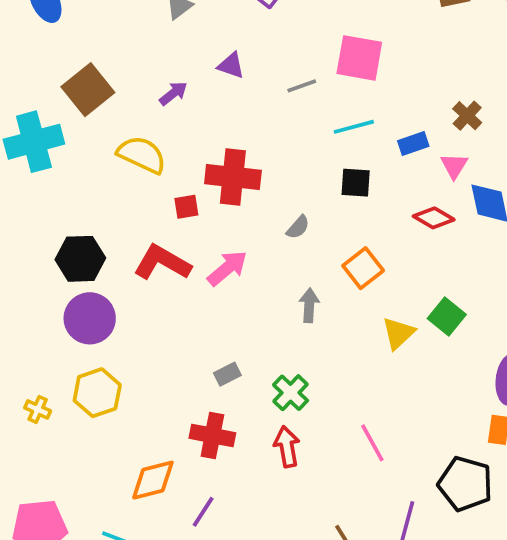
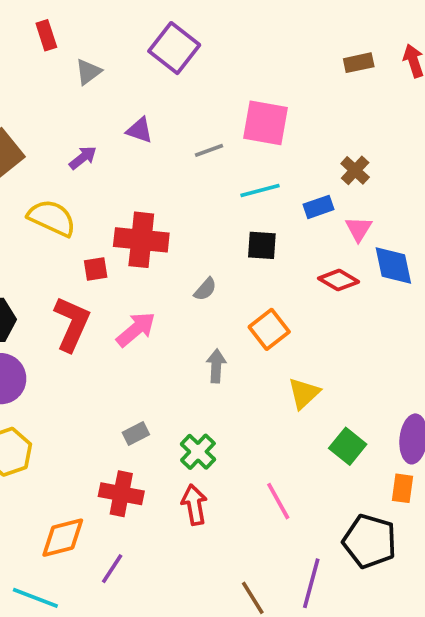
brown cross: (467, 116) -> (355, 170), moved
red L-shape: (162, 263) -> (72, 324), turned 84
green square: (447, 316) -> (348, 446), moved

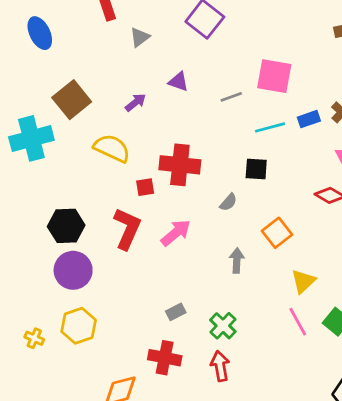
blue rectangle: (319, 207) -> (309, 119), moved
black square: (262, 245) -> (256, 169), moved
pink line: (278, 501) -> (298, 322), moved

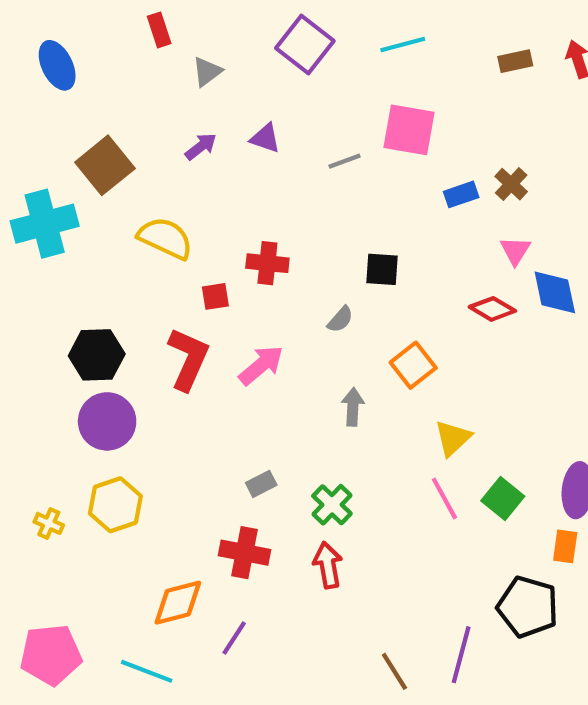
purple arrow: (136, 102) -> (201, 147), moved
cyan line: (270, 127) -> (403, 44), moved
red cross: (180, 165) -> (267, 263), size x0.7

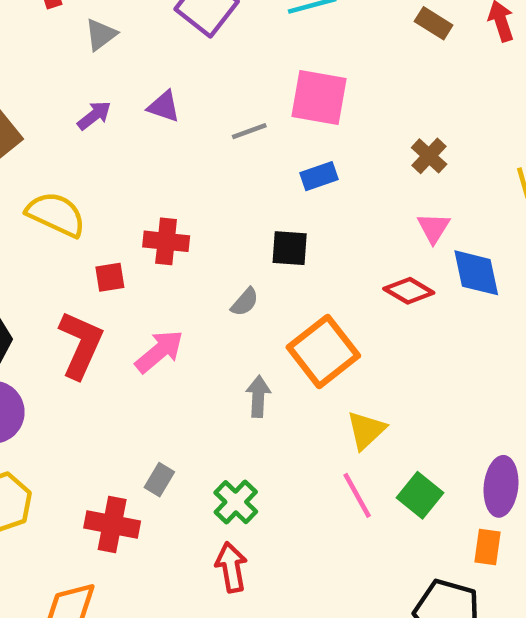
brown rectangle: (515, 61) -> (434, 23), turned 44
blue rectangle: (461, 194) -> (319, 176), moved
orange square: (413, 365) -> (323, 351), size x1.4
gray rectangle: (261, 484) -> (159, 480), turned -32
red cross: (245, 553) -> (112, 525), moved

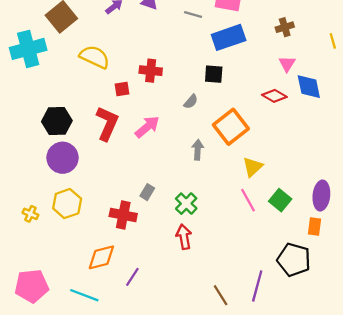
gray line: (249, 131) -> (193, 15), turned 36
brown cross: (429, 156) -> (285, 27), turned 30
blue rectangle: (319, 176) -> (229, 37), size x1.8

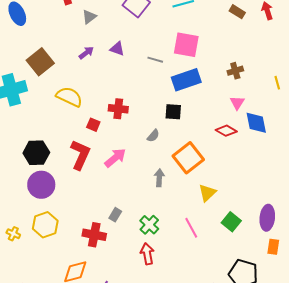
red square: (122, 89) -> (93, 125), turned 32
pink line: (248, 200) -> (191, 228), moved
orange rectangle: (314, 226) -> (273, 247), moved

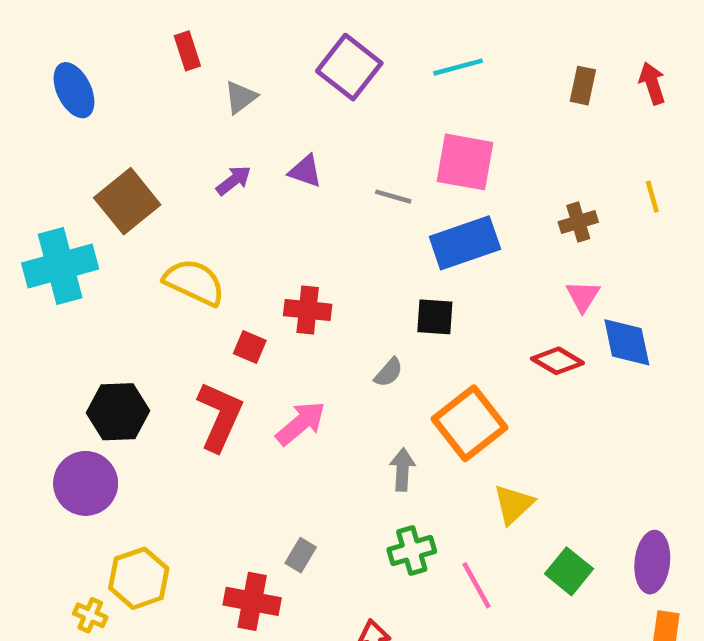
brown rectangle: (237, 12) -> (583, 86), turned 70
yellow line: (277, 83) -> (652, 197), moved
purple circle: (41, 185) -> (86, 483), moved
green cross: (149, 225) -> (412, 551), moved, turned 30
yellow cross: (13, 234) -> (90, 615), moved

